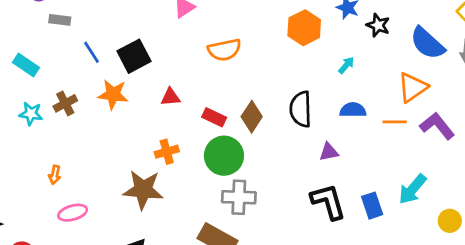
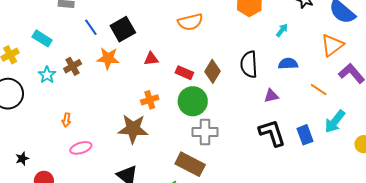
cyan star: (31, 114) -> (47, 75), turned 30
orange line: (395, 122) -> (319, 89), moved, turned 36

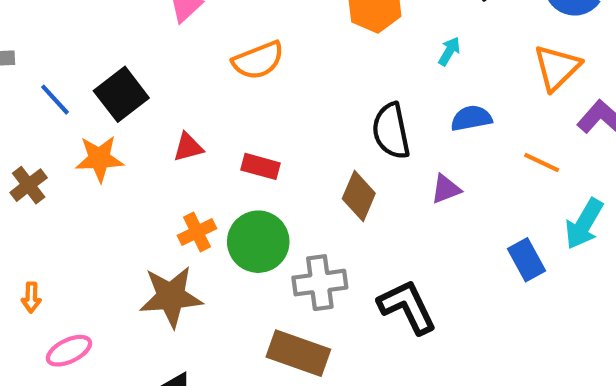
brown diamond: (212, 71) -> (359, 196), moved
green circle: (193, 101) -> (258, 242), moved
black L-shape: (272, 133) -> (407, 307), moved

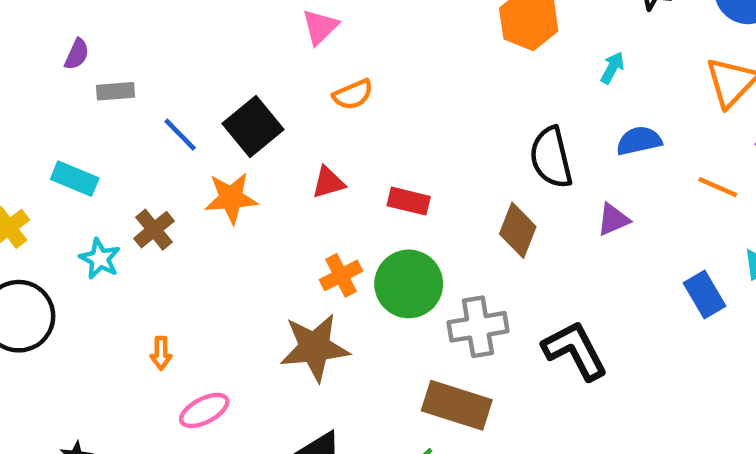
orange semicircle: (258, 60) -> (353, 95), moved, size x0.7

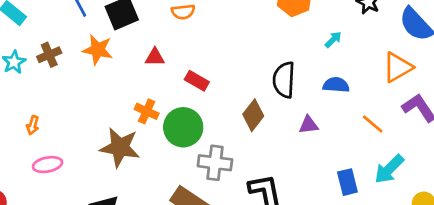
orange cross: (341, 275) -> (147, 111), turned 35

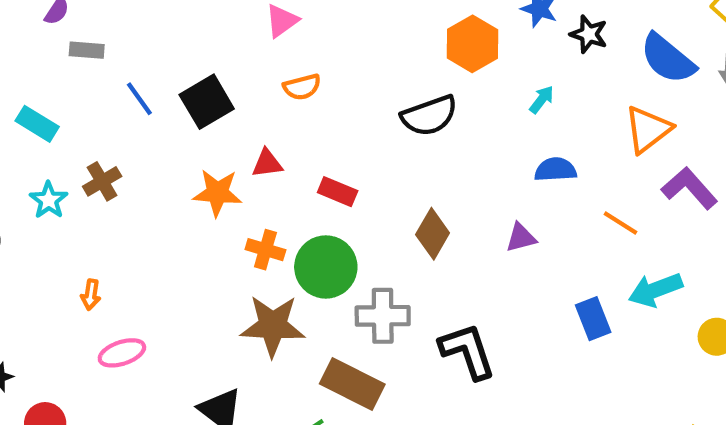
orange star: (98, 50) -> (217, 193), moved
black semicircle: (284, 80) -> (429, 116), moved, turned -105
brown star: (120, 147) -> (273, 326), moved
cyan arrow: (389, 169) -> (656, 290), turned 32

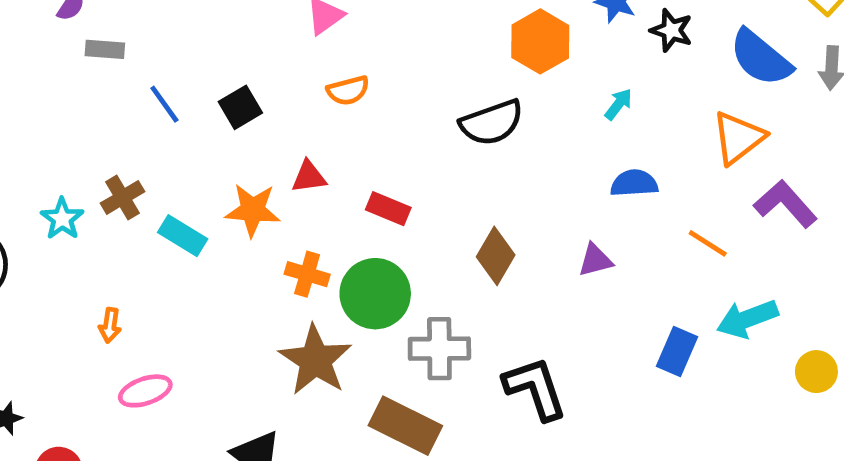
black square: (207, 102) -> (240, 107), size x0.7
cyan rectangle: (37, 124) -> (183, 236), moved
blue rectangle: (593, 319) -> (677, 351), turned 45
brown star: (273, 326) -> (315, 360), turned 30

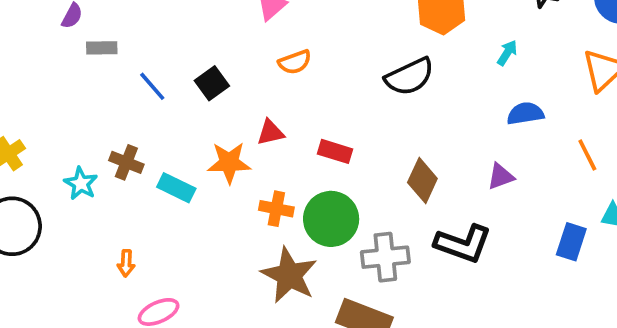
brown cross: (122, 197) -> (126, 162), turned -32
orange line: (708, 243) -> (587, 155), turned 36
black L-shape: (535, 388) -> (463, 244), moved, turned 134

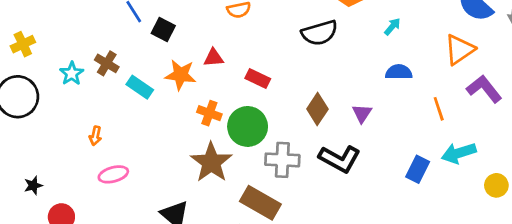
black square: (212, 83) -> (163, 30), moved, turned -35
purple triangle: (501, 176) -> (362, 113), moved, turned -45

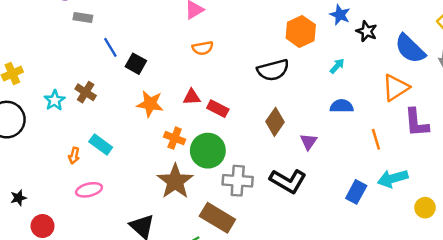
red triangle: (214, 58) -> (192, 97), moved
cyan rectangle: (140, 87) -> (101, 144), moved
purple L-shape: (484, 89) -> (416, 123), turned -148
brown diamond: (317, 109) -> (275, 122), moved

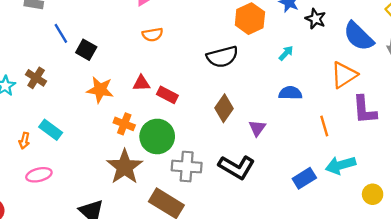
blue rectangle: (356, 192) -> (304, 178), turned 30

